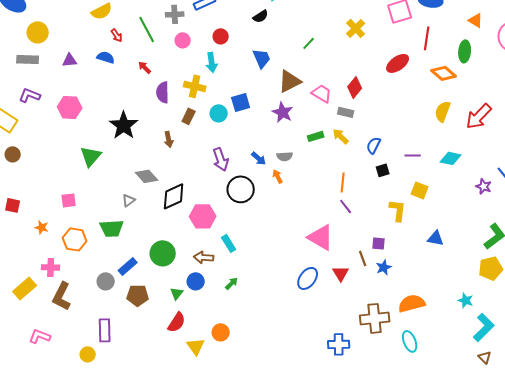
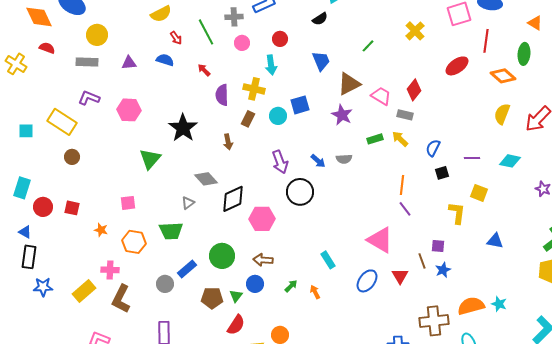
orange arrow: (278, 176) -> (315, 292), moved
cyan rectangle: (229, 243) -> (328, 260), moved
brown pentagon: (138, 295) -> (212, 298), moved
cyan star: (466, 300) -> (499, 304), moved

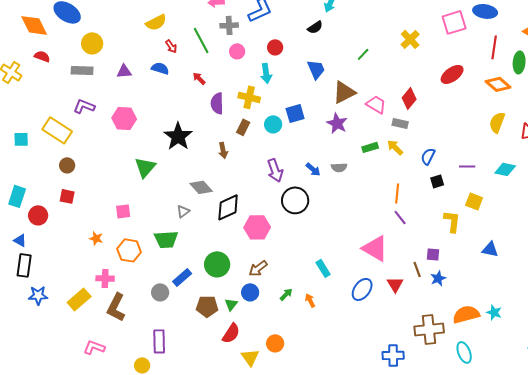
red line: (486, 41) -> (494, 47), moved
red square: (72, 208) -> (67, 196), moved
brown arrow: (263, 260) -> (258, 268), turned -42

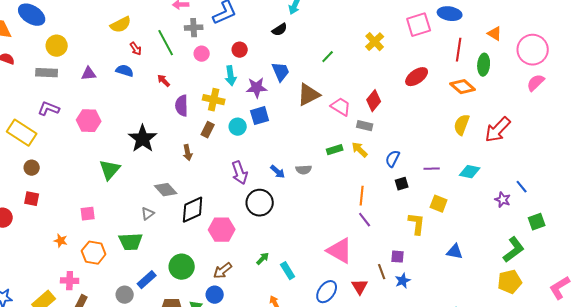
purple star: (337, 123) -> (257, 88), moved, turned -30
green arrow: (286, 294) -> (263, 259), moved

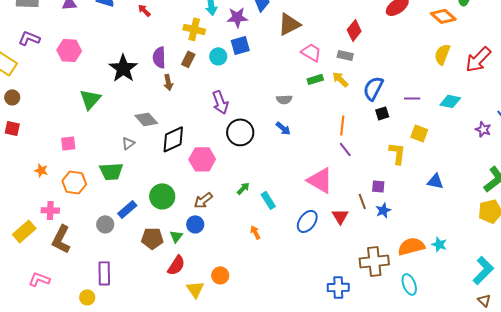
purple semicircle: (182, 106) -> (159, 57), moved
pink trapezoid: (341, 107) -> (311, 52), moved
blue semicircle: (393, 159) -> (373, 88), size x1.4
blue arrow: (278, 172) -> (283, 128), moved

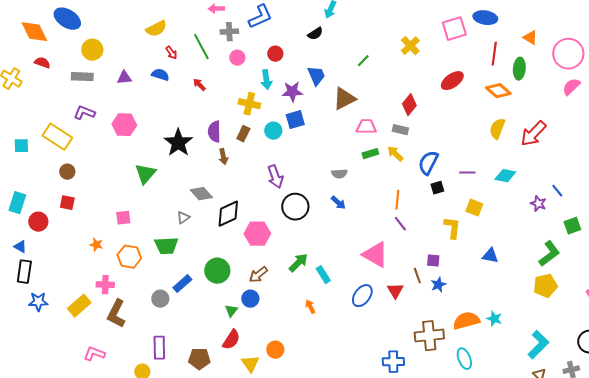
pink trapezoid: (311, 52) -> (366, 127), turned -30
green arrow: (243, 188) -> (298, 263), size x1.5
brown pentagon: (152, 238) -> (199, 359), moved

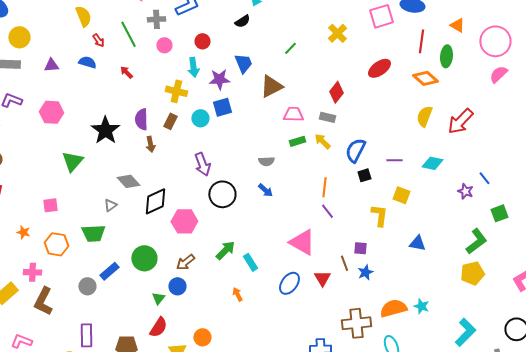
yellow semicircle: (156, 29) -> (83, 16), turned -85

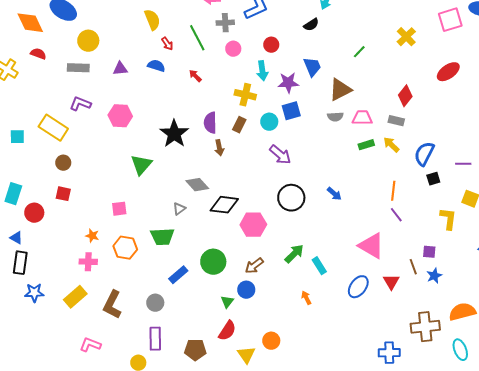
gray semicircle: (266, 161) -> (335, 117), moved
purple arrow: (202, 164) -> (280, 155), moved, turned -30
black diamond: (155, 201) -> (224, 205), turned 32
pink cross: (32, 272) -> (88, 262), moved
gray circle: (87, 286) -> (155, 303), moved

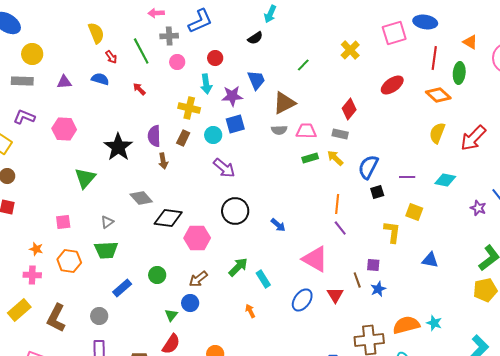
blue arrow: (334, 194) -> (278, 225), moved
gray triangle: (179, 209) -> (107, 222), moved
green circle: (213, 262) -> (157, 275), size x0.7

